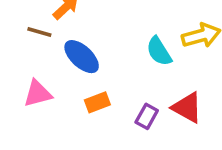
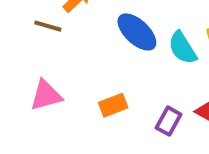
blue ellipse: (82, 57) -> (137, 32), moved

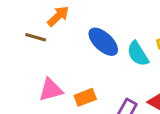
pink triangle: (46, 95) -> (51, 90), moved

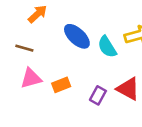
brown line: (36, 37) -> (24, 48), moved

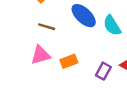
brown line: (24, 48) -> (47, 27), moved

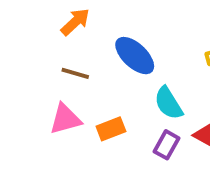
cyan semicircle: (112, 25) -> (168, 103), moved

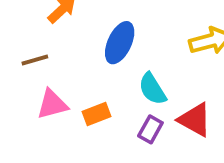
blue ellipse: (135, 56) -> (120, 43), turned 72
brown line: (75, 73) -> (35, 60), moved, turned -32

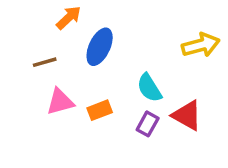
blue ellipse: (120, 43) -> (100, 47), moved

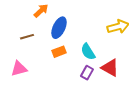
pink triangle: (60, 102) -> (19, 69), moved
orange rectangle: (100, 110) -> (59, 52), moved

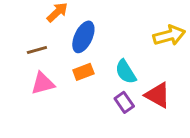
pink triangle: (19, 69) -> (43, 83), moved
purple rectangle: (87, 73) -> (124, 102), turned -64

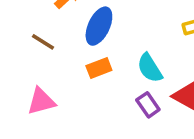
brown line: (37, 50) -> (43, 42), turned 48
pink triangle: (43, 83) -> (41, 101), moved

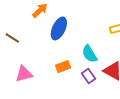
brown line: (43, 42) -> (12, 38), moved
orange rectangle: (99, 68) -> (63, 67), moved

